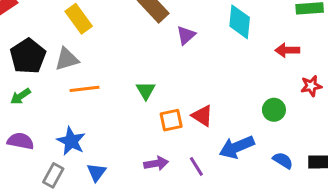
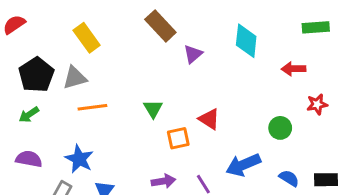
red triangle: (202, 116) -> (209, 119), moved

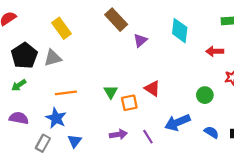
orange line: (92, 107) -> (66, 93), moved
green triangle: (153, 109) -> (111, 92), moved

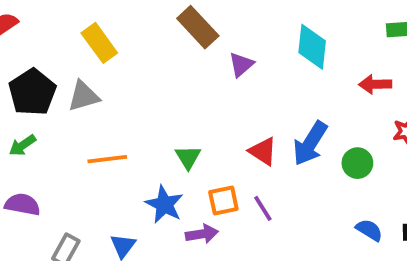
orange square: (129, 103) -> (223, 201), moved
blue star: (56, 118) -> (164, 204), moved
blue arrow: (177, 122) -> (310, 143), moved, turned -35
purple line: (148, 137) -> (263, 208), moved

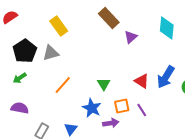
orange line: (107, 159) -> (63, 85), turned -42

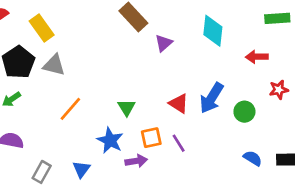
yellow rectangle: (59, 26) -> (42, 28), moved
gray triangle: (51, 53) -> (54, 65), turned 30

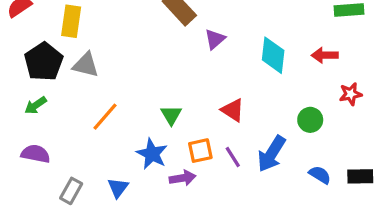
yellow rectangle: (42, 28) -> (71, 21), turned 44
cyan diamond: (213, 31) -> (273, 55), moved
blue arrow: (212, 98) -> (271, 154), moved

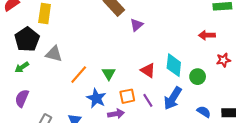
cyan diamond: (273, 55) -> (174, 65), moved
gray triangle: (86, 65) -> (54, 54), moved
orange line: (105, 117) -> (79, 75), moved
purple semicircle: (36, 154) -> (22, 98), turned -78

